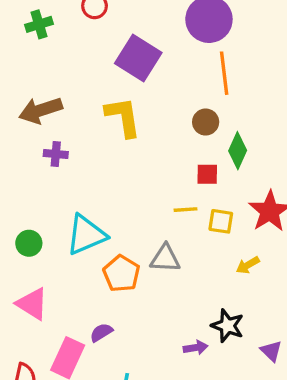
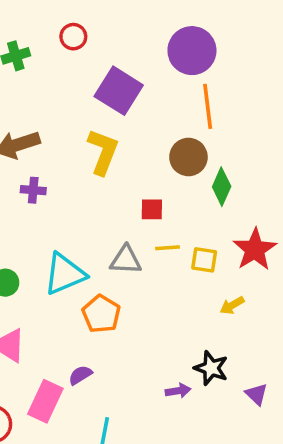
yellow L-shape: (123, 117) -> (103, 152), turned 30
brown circle: (206, 122) -> (188, 157), size x1.4
red square: (207, 174) -> (152, 209), moved
gray triangle: (165, 258) -> (126, 260), moved

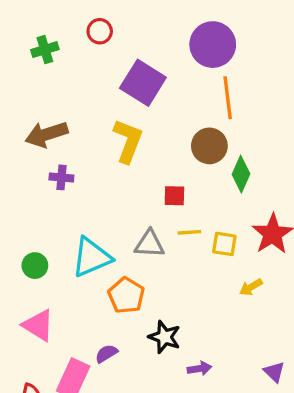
black star: (211, 368) -> (164, 337), moved

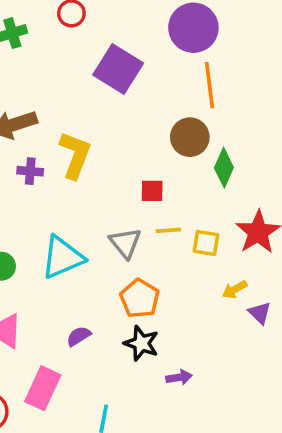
yellow L-shape: (128, 141) -> (75, 155), moved
gray triangle: (150, 244) -> (125, 243), turned 48
orange pentagon: (126, 295) -> (140, 299), moved
purple semicircle: (106, 354) -> (79, 336), moved
purple triangle: (274, 372) -> (260, 313), moved

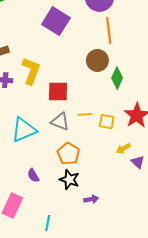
red square: (152, 191) -> (58, 92), moved, size x1.5
gray triangle: (125, 243) -> (60, 122), turned -30
purple semicircle: (79, 336) -> (33, 175), turned -88

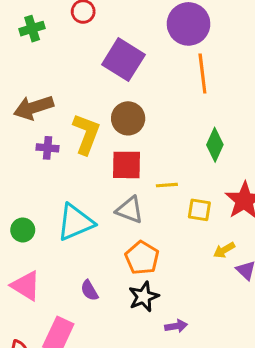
brown circle: (97, 60) -> (128, 118), moved
yellow line: (85, 114) -> (167, 185), moved
black star: (69, 180) -> (144, 297), turned 30

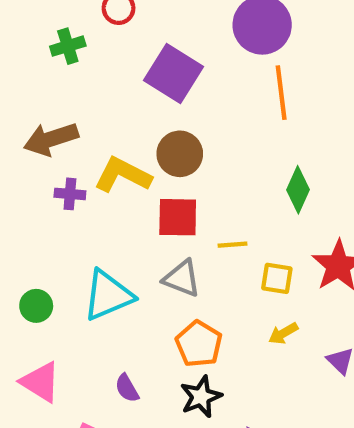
green cross: (32, 29) -> (68, 46), moved
yellow L-shape: (86, 134) -> (123, 175), turned -84
yellow arrow: (224, 250) -> (283, 333), moved

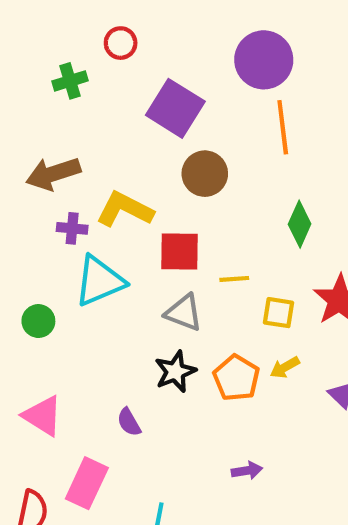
brown circle: (180, 154) -> (205, 174), moved
cyan triangle: (108, 295) -> (99, 281), moved
green circle: (36, 306) -> (38, 321), moved
orange pentagon: (199, 344) -> (236, 378), moved
black star: (201, 397) -> (175, 372), moved

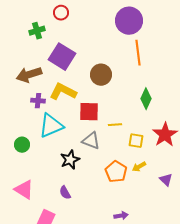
purple square: (175, 108) -> (62, 57), moved
black star: (175, 372) -> (70, 160), moved

